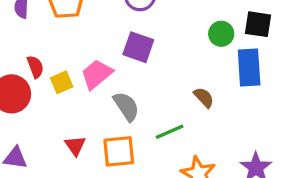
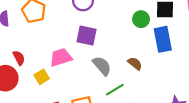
pink trapezoid: (97, 74) -> (61, 57), turned 30
yellow square: (62, 82) -> (42, 77), moved
gray semicircle: (126, 106) -> (102, 66), moved

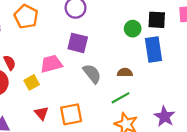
brown semicircle: (135, 63) -> (125, 73), turned -40
green line: (115, 90) -> (121, 98), moved

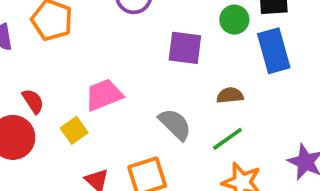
purple square: (78, 43) -> (185, 48), moved
gray semicircle: (92, 74) -> (175, 124), moved

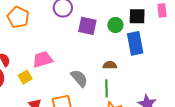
purple square: (185, 48) -> (87, 26), moved
green line: (227, 139) -> (107, 88), turned -60

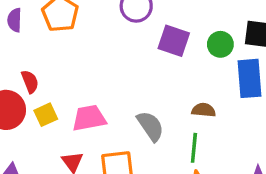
pink trapezoid: (43, 59) -> (89, 118), moved
yellow square: (25, 77) -> (46, 115), moved

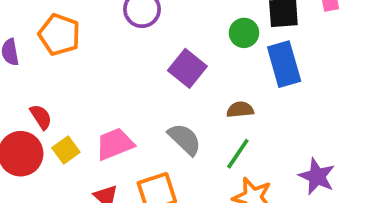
purple square: (174, 41) -> (187, 68), moved, turned 32
green line: (194, 148) -> (238, 154), turned 40

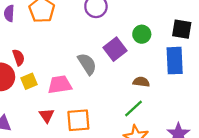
green circle: (244, 33) -> (142, 34), moved
gray semicircle: (185, 139) -> (87, 64), moved

